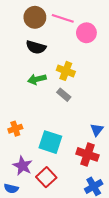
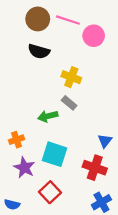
green arrow: (37, 79) -> (48, 116), moved
purple star: (23, 166) -> (24, 168), moved

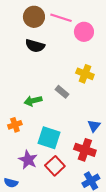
yellow cross: (71, 77) -> (85, 74), moved
green arrow: (48, 116) -> (33, 101), moved
purple star: (24, 168) -> (28, 160), moved
red square: (50, 192) -> (55, 166), moved

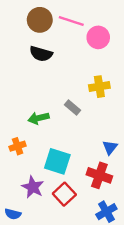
yellow cross: (85, 74) -> (99, 87), turned -30

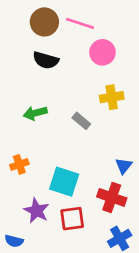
pink circle: (98, 37) -> (102, 52), moved
green arrow: (39, 118) -> (35, 113), moved
red square: (64, 194) -> (72, 219), turned 35

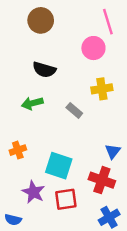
pink line: (80, 23) -> (108, 22), moved, turned 55
black semicircle: (46, 60) -> (44, 70), moved

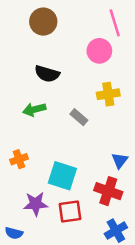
purple star: (33, 192) -> (36, 204), turned -30

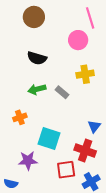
green arrow: (34, 109) -> (37, 89), moved
orange cross: (19, 159) -> (20, 117), moved
red square: (70, 211) -> (66, 170), moved

